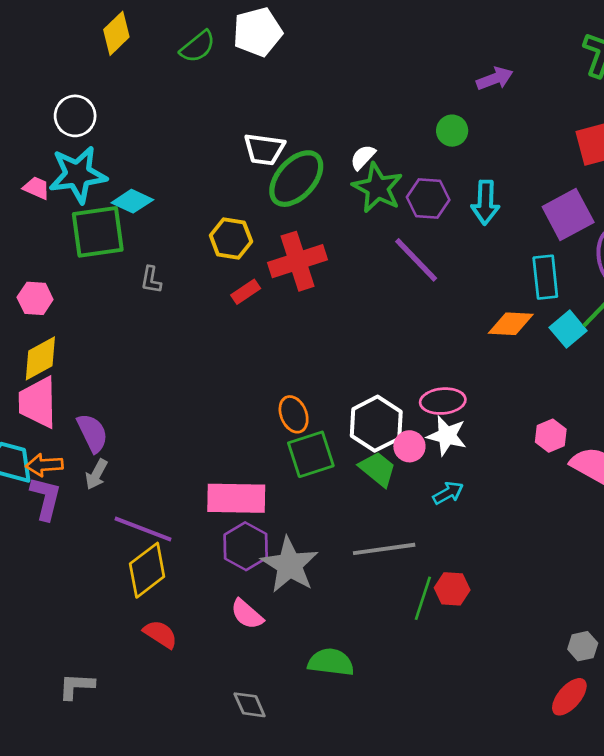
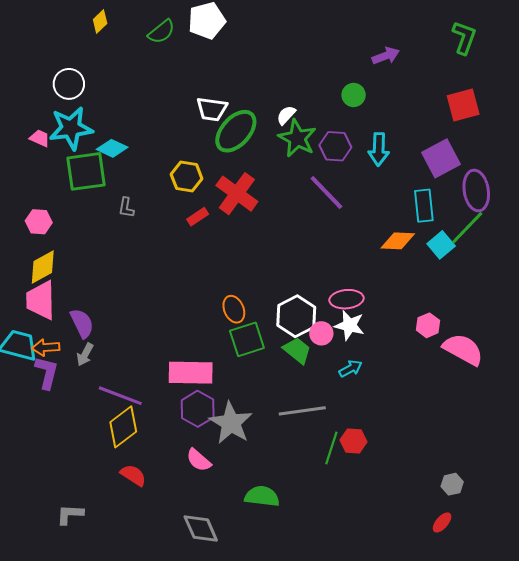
yellow diamond: (116, 33) -> (100, 22), size x0.7
red cross: (298, 261) -> (237, 194), turned -36
red ellipse: (569, 697) -> (442, 522), size x0.7
gray diamond: (250, 705) -> (201, 528), size x1.4

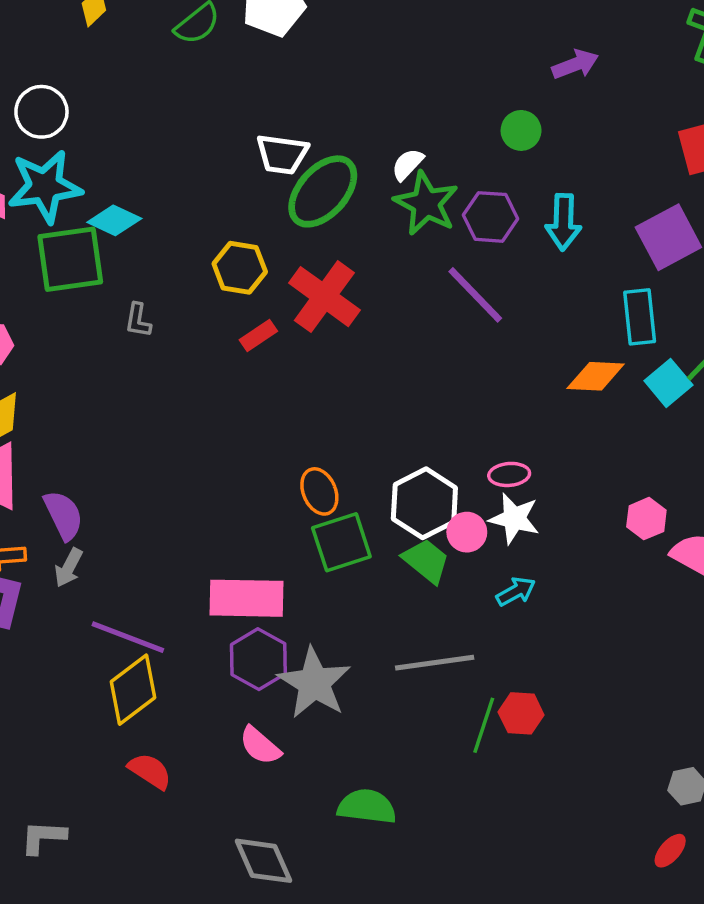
pink ellipse: (347, 299) -> (509, 474), size x0.7

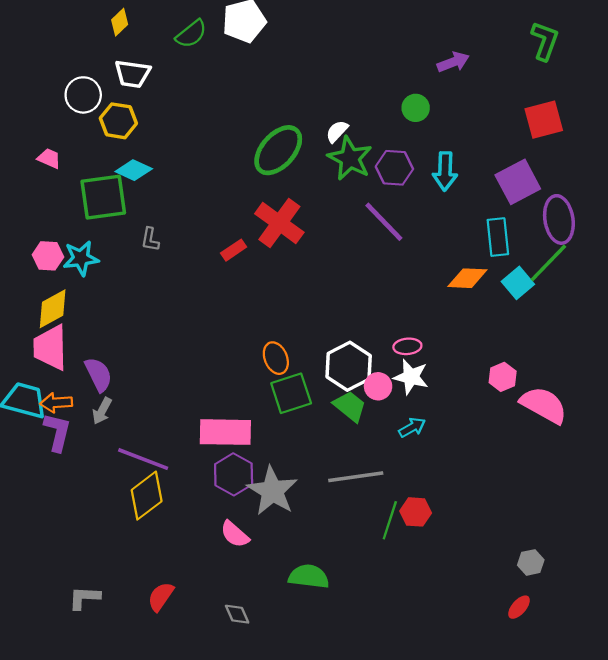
white trapezoid: (282, 154) -> (133, 74), moved
cyan star: (45, 186) -> (81, 258), moved, size x0.7
yellow hexagon: (240, 268) -> (118, 121), moved
red semicircle: (150, 771) -> (161, 597), moved, turned -88
gray diamond: (263, 861) -> (237, 614), size x0.6

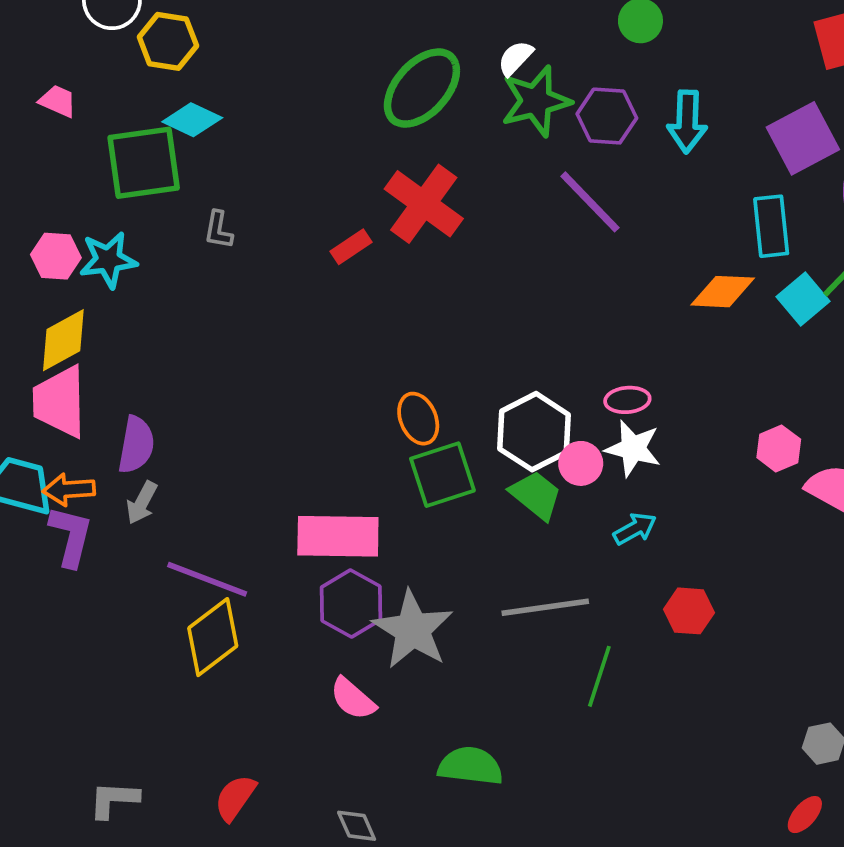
green star: (350, 158) -> (536, 101), turned 30
purple semicircle: (98, 375) -> (136, 445), turned 36
red hexagon: (416, 512) -> (689, 611), moved

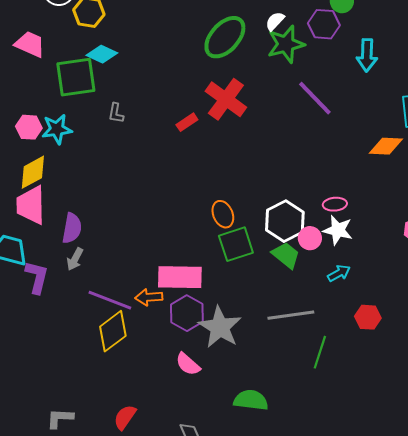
pink trapezoid: (58, 101) -> (30, 44), size x1.5
purple hexagon: (607, 116) -> (324, 24), moved
orange arrow: (69, 490) -> (149, 297), moved

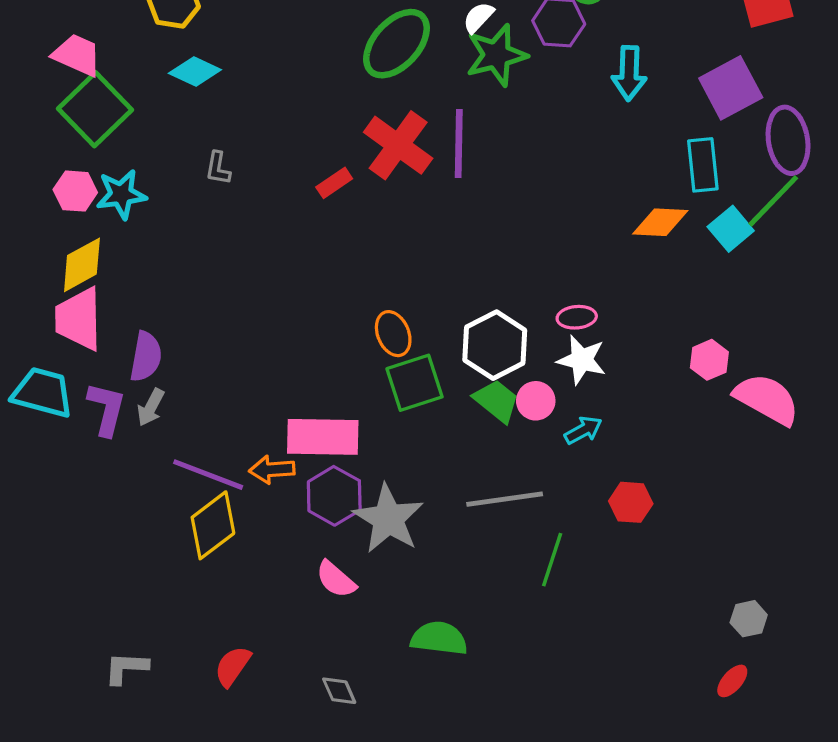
green square: (76, 77) -> (95, 109), moved, turned -36
purple line: (315, 98) -> (459, 144), moved, turned 45
pink circle: (310, 238) -> (536, 401), moved
purple L-shape: (37, 277) -> (106, 409), moved

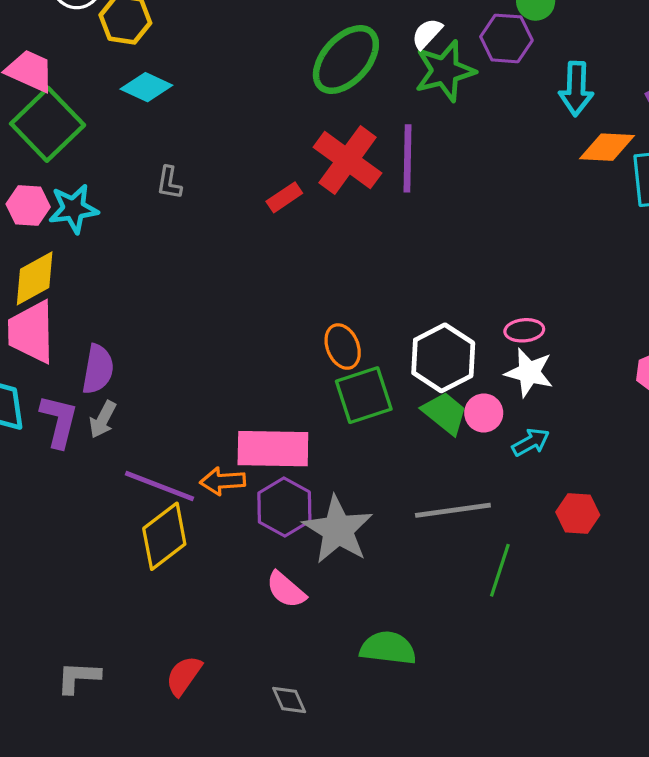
orange diamond: (660, 222) -> (607, 147), moved

